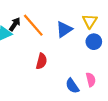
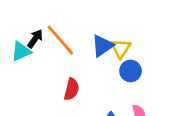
yellow triangle: (90, 21) -> (121, 49), moved
blue circle: (94, 42) -> (131, 71), moved

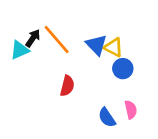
blue triangle: (102, 46) -> (96, 45), turned -40
yellow triangle: (121, 49) -> (114, 47), turned -36

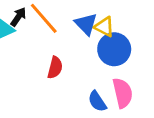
blue circle: (123, 69) -> (114, 49), size x1.5
pink semicircle: (131, 110) -> (123, 93), size x1.5

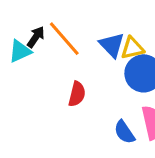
yellow triangle: (104, 27) -> (132, 48), turned -40

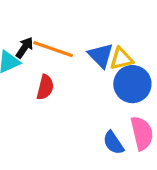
orange line: (64, 39) -> (53, 49), turned -30
red semicircle: (77, 94) -> (45, 87), moved

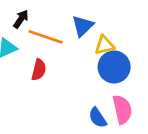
black arrow: (25, 48) -> (21, 19), moved
blue triangle: (101, 56) -> (83, 26), moved, turned 30

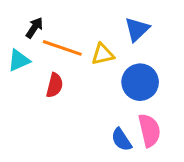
blue triangle: (83, 26) -> (137, 29), moved
yellow triangle: (104, 45) -> (103, 54), moved

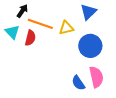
cyan triangle: (19, 60) -> (12, 32), turned -49
red semicircle: (55, 85) -> (30, 38), moved

